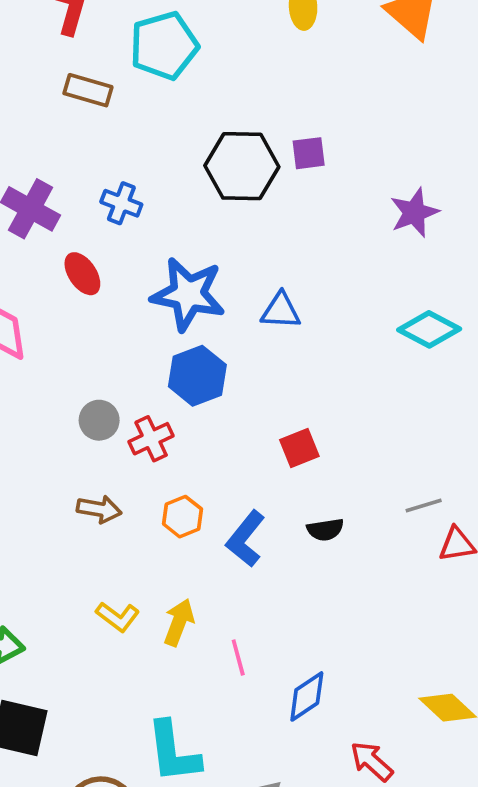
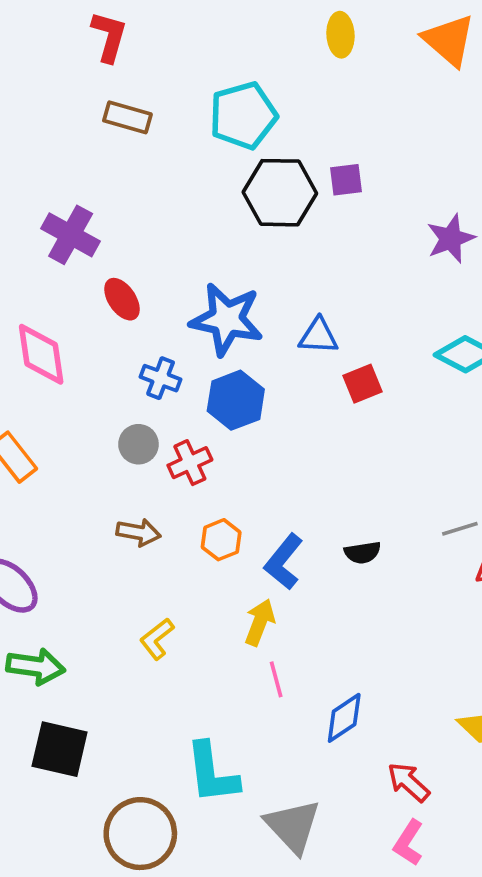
cyan pentagon: (164, 46) -> (243, 116), moved
blue cross: (121, 203) -> (161, 378), moved
red square: (299, 448) -> (363, 384), moved
yellow L-shape: (118, 617) -> (157, 639), turned 105
yellow arrow: (179, 622) -> (260, 622), moved

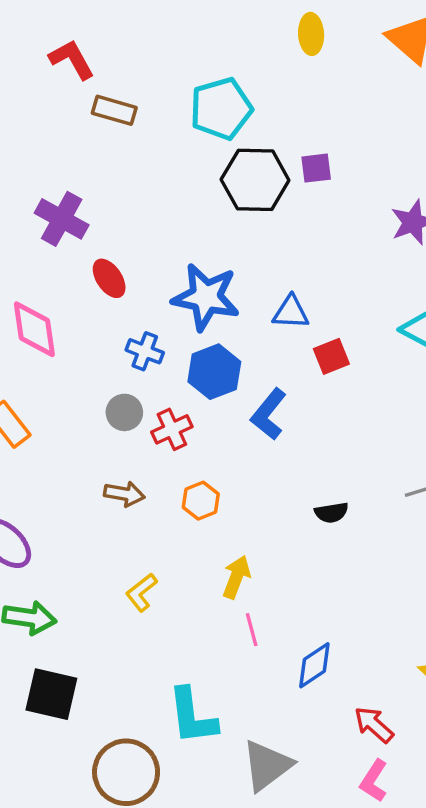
red L-shape: (109, 37) -> (72, 59), moved, turned -45
blue L-shape: (284, 562) -> (269, 414), moved
gray triangle: (293, 826) -> (267, 765), turned 36

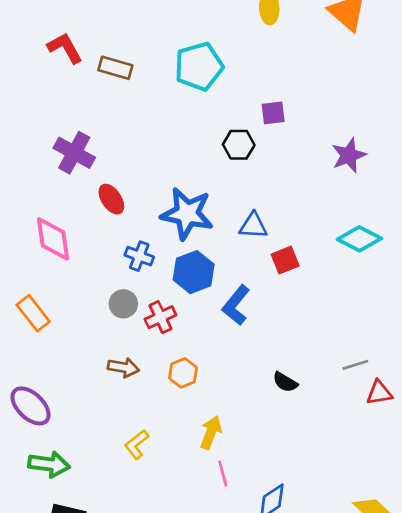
red L-shape: (72, 59) -> (65, 48), moved
black hexagon: (255, 180) -> (239, 145), moved, size x0.6
black semicircle: (331, 513) -> (285, 382), turned 40

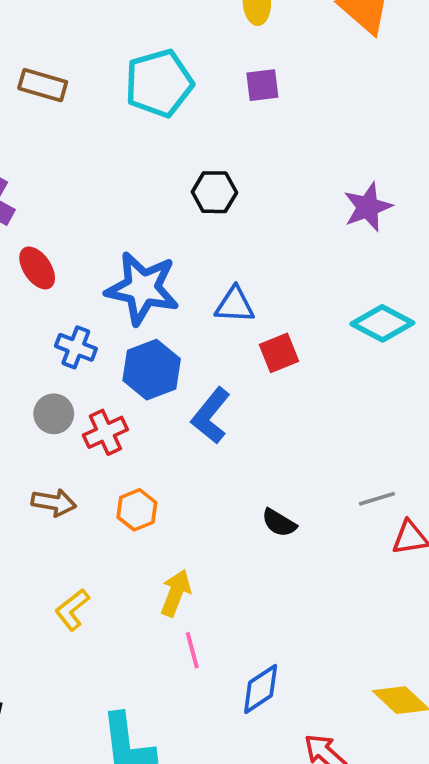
purple square: (273, 113) -> (262, 85), moved

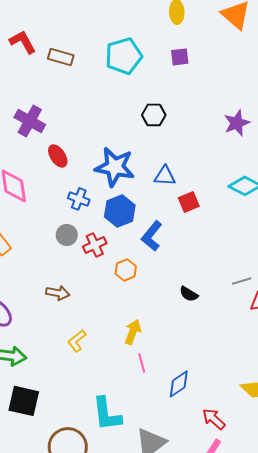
brown arrow: (54, 502) -> (58, 293), moved
orange hexagon: (137, 510) -> (126, 270), moved

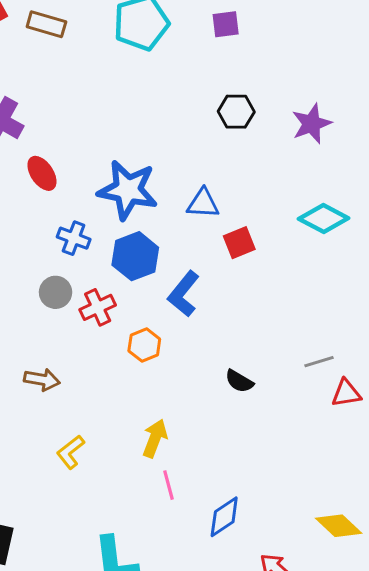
black hexagon: (154, 115) -> (236, 112), moved

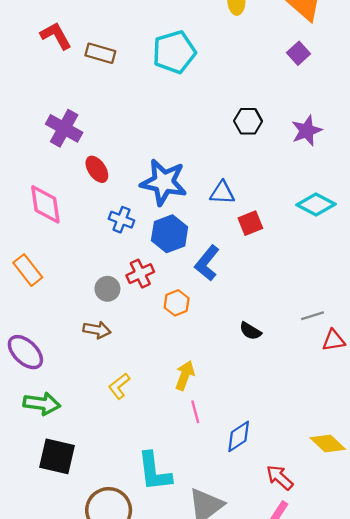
purple square: (226, 24) -> (298, 53), moved, turned -35
gray circle: (56, 292) -> (107, 289), moved

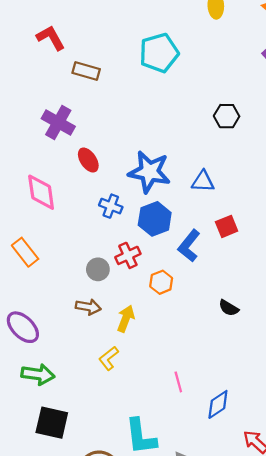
brown rectangle: (100, 53) -> (86, 71), moved
red square: (250, 223) -> (227, 226), moved
yellow arrow: (185, 376) -> (126, 319), moved

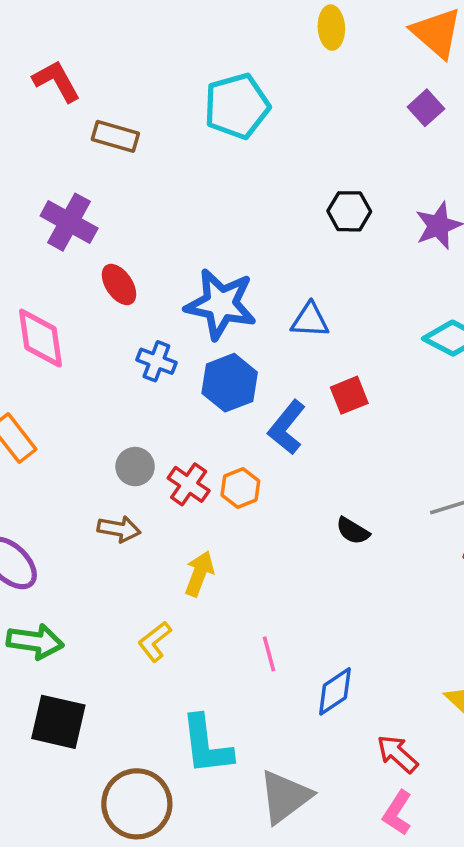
red cross: (128, 255) -> (189, 484), moved, turned -30
yellow arrow: (126, 319) -> (199, 574), moved
yellow L-shape: (109, 358) -> (155, 641), moved

